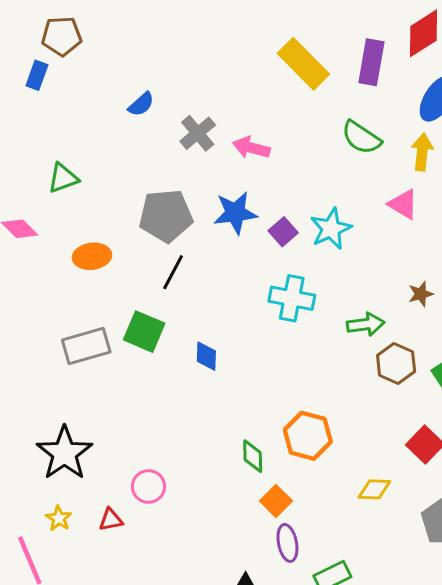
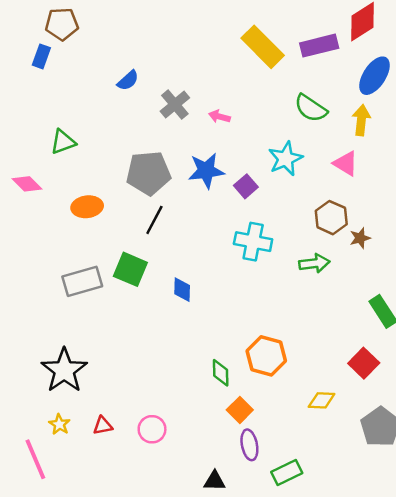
purple rectangle: (371, 62) -> (319, 46), turned 66
pink arrow: (251, 148) -> (219, 117), size x0.7
cyan star: (331, 229) -> (286, 159), moved
brown hexagon: (396, 363) -> (331, 218), moved
pink circle: (148, 486) -> (152, 429), moved

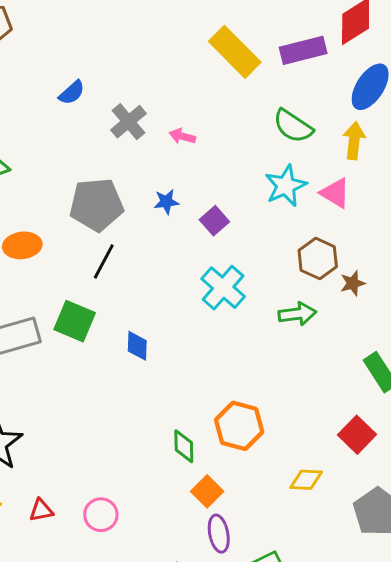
cyan star: (286, 159) -> (286, 186), moved
blue star: (206, 171) -> (166, 202), size x0.6
cyan cross: (253, 242) -> (223, 288), turned 30

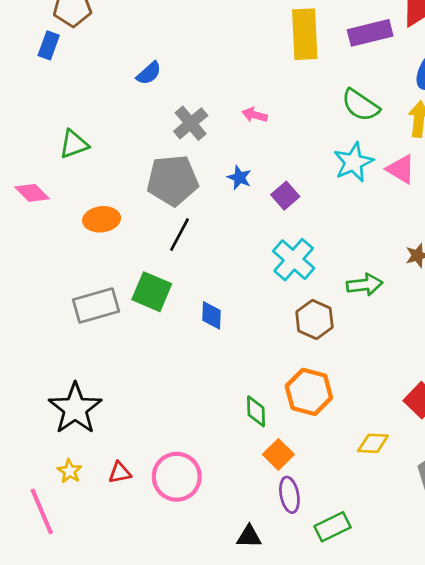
yellow rectangle: (235, 52) -> (305, 34), turned 42
gray cross: (129, 122) -> (191, 123), moved
blue star: (166, 202) -> (239, 178), turned 30
brown hexagon: (318, 259) -> (314, 319), moved
pink circle: (101, 515) -> (177, 477), size x1.5

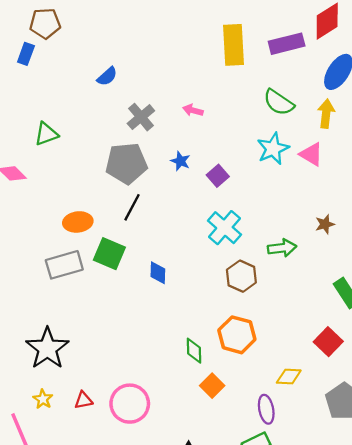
orange ellipse: (102, 219) -> (78, 222), moved
purple ellipse: (289, 495) -> (266, 409), moved

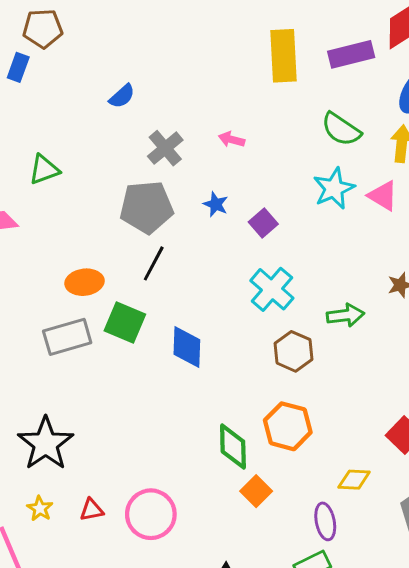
blue diamond: (158, 273) -> (187, 347), size x1.4
green diamond: (194, 351) -> (233, 446), size x1.4

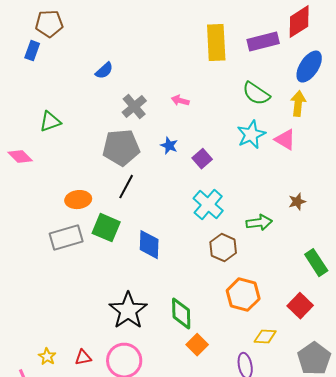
orange hexagon: (288, 426) -> (243, 295), moved
black star: (46, 444) -> (128, 311), moved

